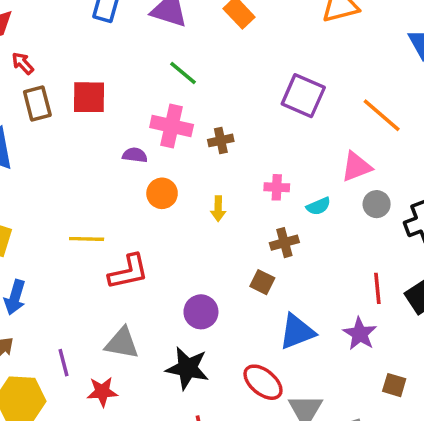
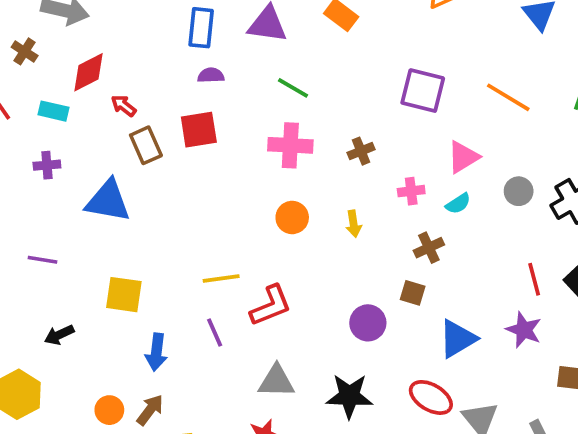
brown cross: (221, 140) -> (361, 151), moved
purple semicircle: (135, 155) -> (211, 75), moved
pink triangle: (356, 167) -> (463, 157), moved
purple circle: (201, 312) -> (368, 323), moved
purple line: (64, 363) -> (215, 333), moved

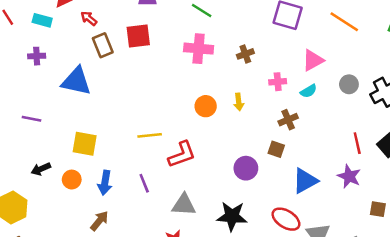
orange circle: (292, 217) -> (206, 106), moved
purple line: (215, 333) -> (144, 183), moved
orange circle: (109, 410) -> (72, 180), moved

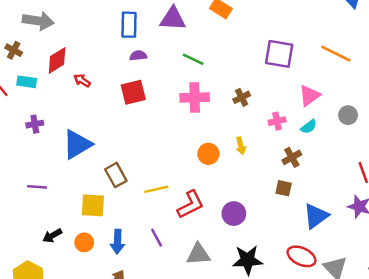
cyan rectangle: (42, 20) -> (27, 82), moved
brown rectangle: (103, 45) -> (116, 175), moved
blue triangle: (76, 81) -> (77, 144), turned -36
purple circle: (246, 168) -> (234, 214), moved

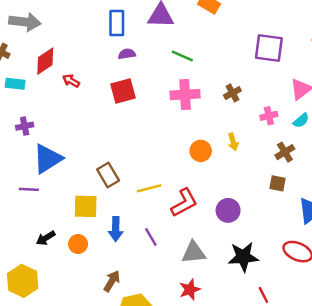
blue triangle: (77, 144) -> (48, 159), moved
blue arrow: (118, 242) -> (116, 229), moved

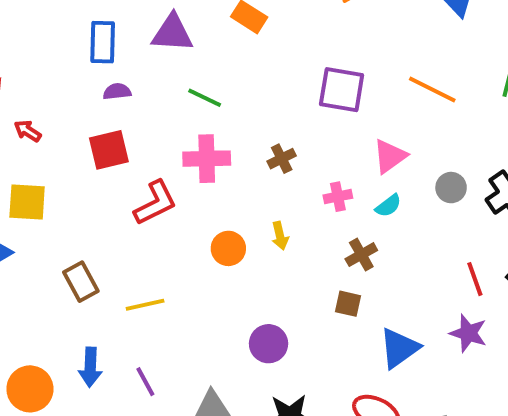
red L-shape: (184, 203) -> (155, 203), moved
yellow square: (86, 206) -> (27, 202), moved
orange circle: (78, 244) -> (30, 389), size x1.5

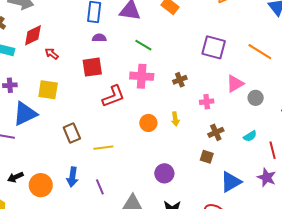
gray circle: (451, 188) -> (256, 98), moved
cyan semicircle: (388, 206) -> (250, 136), moved

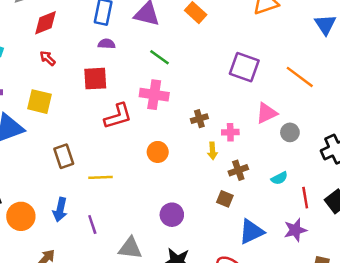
red diamond: (33, 35) -> (46, 23), moved
brown cross: (180, 80) -> (199, 119), moved
yellow arrow: (175, 119) -> (212, 151), moved
purple star: (267, 177) -> (295, 230), turned 30

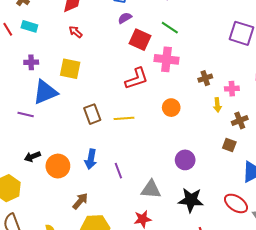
purple semicircle: (107, 44) -> (125, 18), turned -32
red square: (95, 79) -> (140, 40), moved, turned 30
yellow line: (101, 177) -> (124, 118), moved

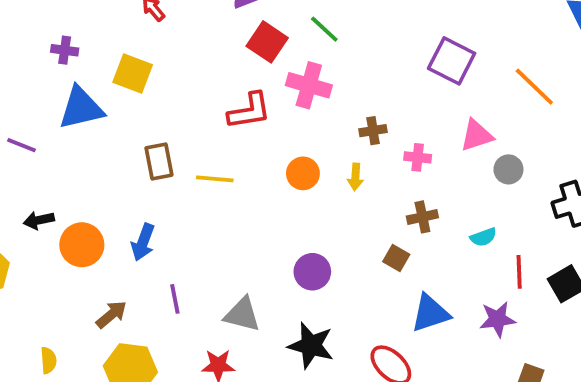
yellow arrow: (217, 105) -> (355, 177), moved
purple line: (26, 114) -> (21, 145), moved
purple line: (118, 171) -> (175, 299), moved

